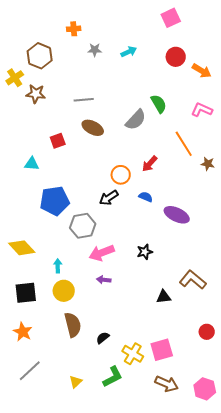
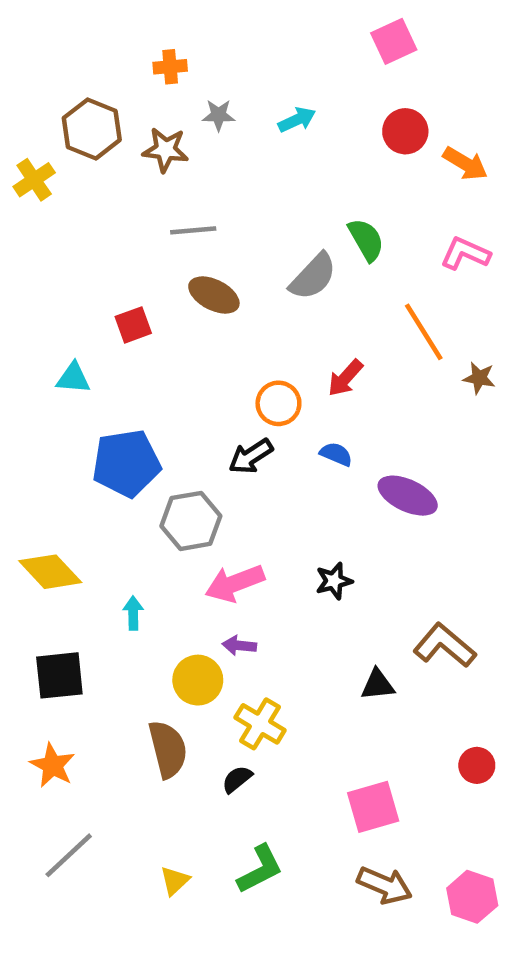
brown star: (36, 94) -> (166, 150), moved
yellow circle: (64, 291) -> (198, 680), moved
yellow cross: (133, 354) -> (260, 724), moved

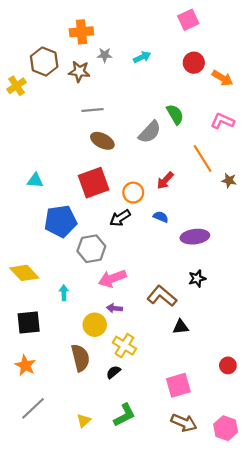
orange cross: (170, 67) -> (81, 32), size x1.5
red square: (133, 325) -> (94, 183), moved, size x1.8
purple ellipse: (408, 496) -> (195, 237), turned -32
black star: (334, 581) -> (197, 278), moved
brown L-shape: (445, 645) -> (162, 296), moved

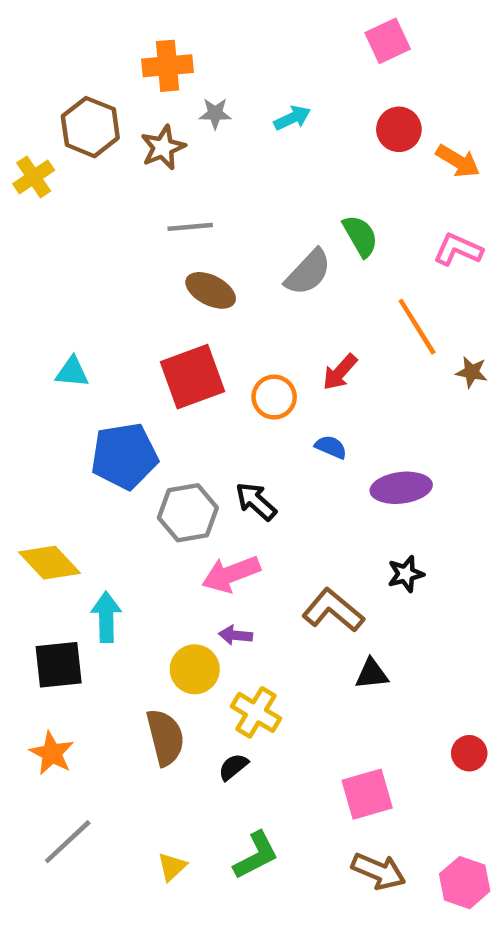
brown star: (79, 71) -> (163, 147), turned -30
black arrow: (120, 218) -> (256, 501), moved, turned 75
cyan arrow: (64, 293) -> (106, 617), moved, size x1.5

